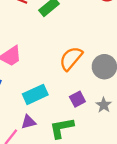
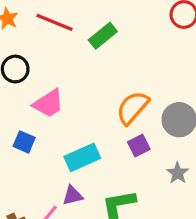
purple square: (77, 99) -> (139, 146), moved

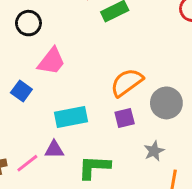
pink trapezoid: (48, 104) -> (51, 61), turned -32

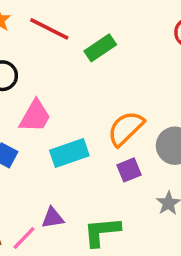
cyan rectangle: (71, 117) -> (69, 153), moved

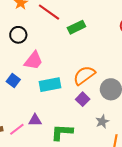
purple square: (129, 170) -> (83, 99), turned -32

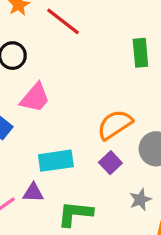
green rectangle: (76, 27) -> (140, 53), moved, turned -72
cyan rectangle: (50, 85) -> (56, 161), moved

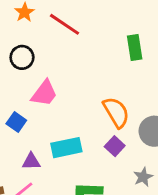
orange semicircle: (115, 125) -> (116, 112), turned 96
purple triangle: (33, 193) -> (31, 161), moved

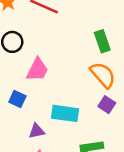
green rectangle: (135, 47) -> (102, 41), moved
cyan rectangle: (66, 148) -> (65, 113), turned 30

